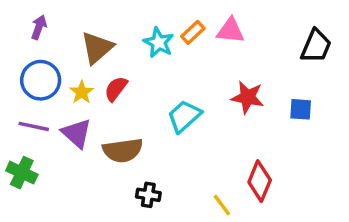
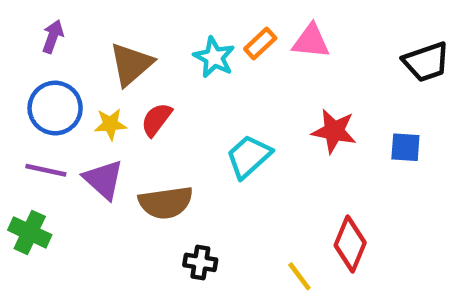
black trapezoid: (316, 46) -> (426, 62), turned 48
yellow star: (82, 92) -> (110, 124), turned 30

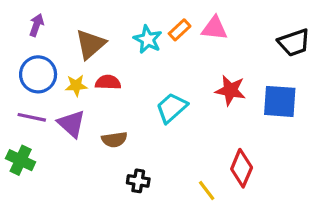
red semicircle: (156, 120) -> (108, 82), turned 55
blue square: (405, 147) -> (280, 101), size x1.6
brown semicircle: (166, 203) -> (114, 140), size x0.7

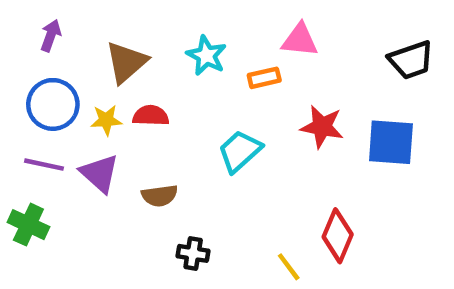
orange rectangle: (180, 30) -> (264, 78), moved, turned 30

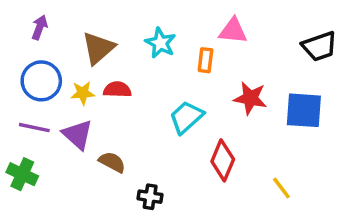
orange rectangle: (264, 78) -> (205, 60), turned -70
brown semicircle: (160, 196) -> (112, 162), moved, turned -144
red diamond: (338, 236) -> (223, 160), moved
yellow line: (289, 267) -> (281, 188), moved

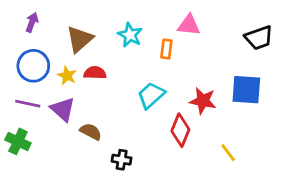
yellow star: (83, 93) -> (67, 76), turned 30
red star: (250, 98) -> (203, 101), moved

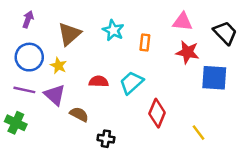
pink triangle: (189, 25) -> (183, 22), moved
black trapezoid: (259, 38) -> (225, 33), turned -115
red semicircle: (95, 73) -> (99, 81), moved
red star: (203, 101) -> (187, 52), moved

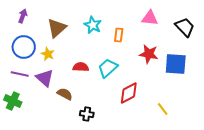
red star: (187, 52) -> (149, 54), moved
red diamond: (157, 113) -> (129, 93), turned 40

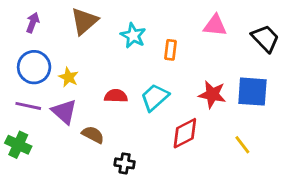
brown triangle: (57, 28) -> (84, 21), moved
red star: (149, 54) -> (212, 94), moved
yellow line: (163, 109) -> (242, 145), moved

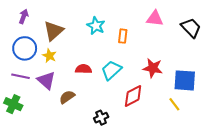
brown triangle: (84, 21) -> (54, 31), moved
blue square: (252, 92) -> (185, 80), moved
brown semicircle: (93, 135) -> (67, 97), turned -63
black cross: (125, 163) -> (101, 118), moved, turned -32

